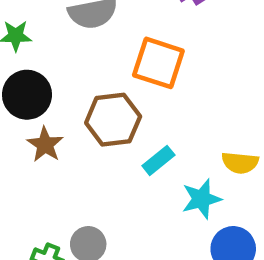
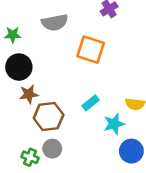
brown hexagon: (113, 120) -> (49, 116), moved
brown star: (45, 145) -> (29, 94), turned 30

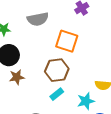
cyan rectangle: (91, 103) -> (57, 94), moved
brown hexagon: (49, 116) -> (57, 70), moved

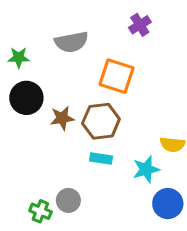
brown star: (17, 77) -> (62, 118), moved
cyan rectangle: (57, 94) -> (101, 158), turned 48

